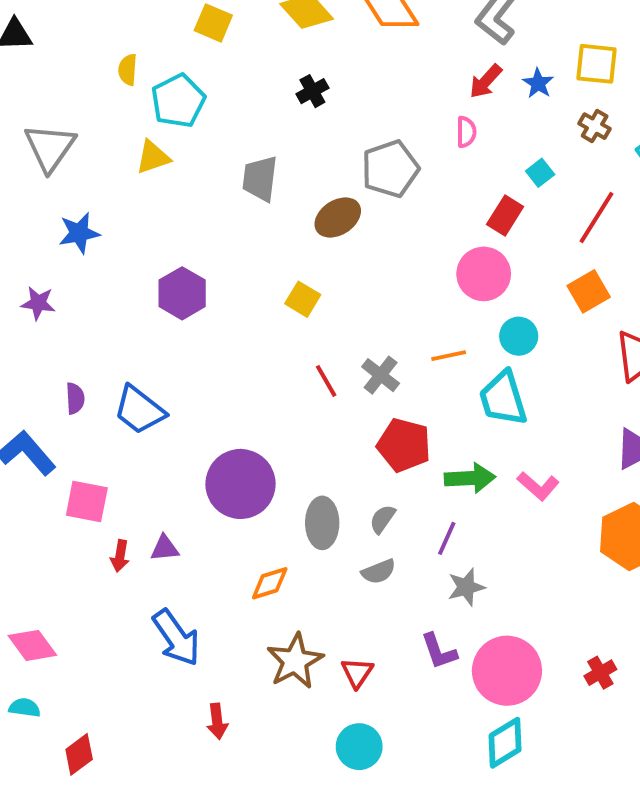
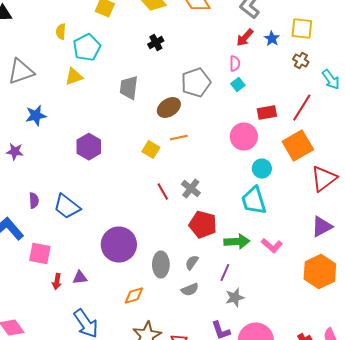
gray triangle: (50, 147) -> (21, 72), turned 36
cyan square: (540, 173) -> (238, 85), moved
red rectangle: (505, 216) -> (267, 113), moved, turned 48
orange square: (589, 291) -> (298, 146), size x1.4
orange line: (449, 356) -> (179, 138), moved

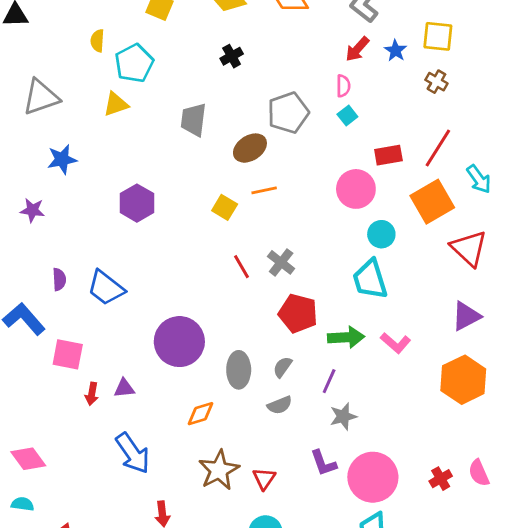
cyan arrow: (331, 80) -> (479, 179), moved
red triangle: (324, 179) -> (469, 248), turned -40

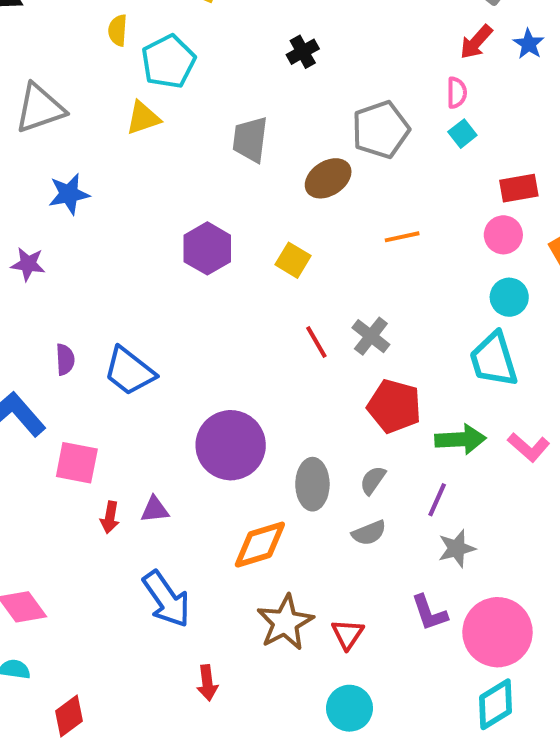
pink circle: (356, 189) -> (503, 235), moved, size x0.7
orange line: (264, 190) -> (402, 237), moved
purple hexagon: (137, 203) -> (207, 248), moved
orange diamond: (201, 414) -> (260, 545), size x1.4

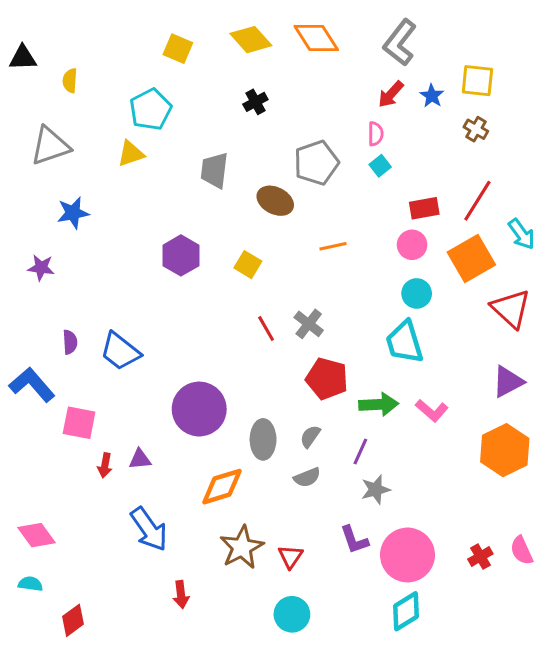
yellow semicircle: (118, 30) -> (70, 81), moved
brown ellipse: (328, 178) -> (275, 201), turned 60

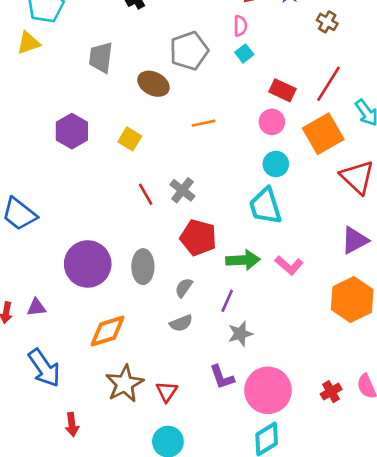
red rectangle: (424, 208) -> (282, 90), turned 35
gray ellipse: (263, 439) -> (143, 267), moved

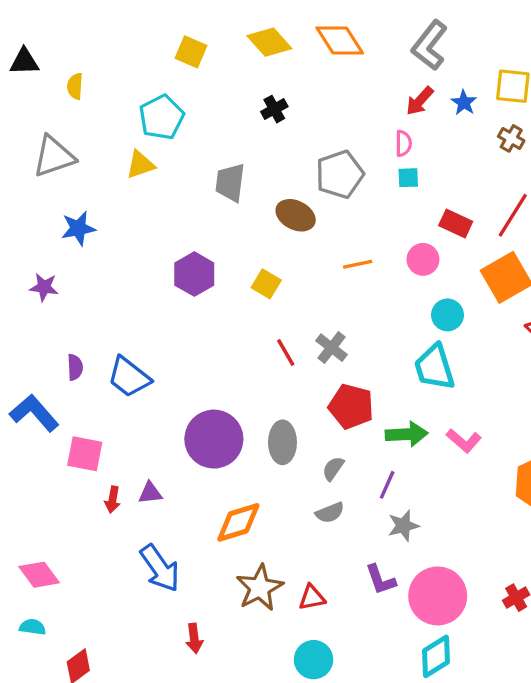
cyan square: (244, 53) -> (408, 178), turned 36
pink circle: (272, 122) -> (423, 259), moved
red triangle: (167, 392) -> (312, 598), turned 45

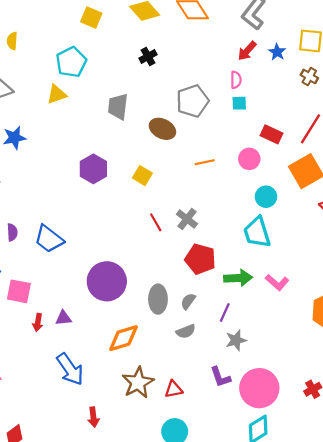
gray ellipse: (282, 442) -> (158, 299), moved

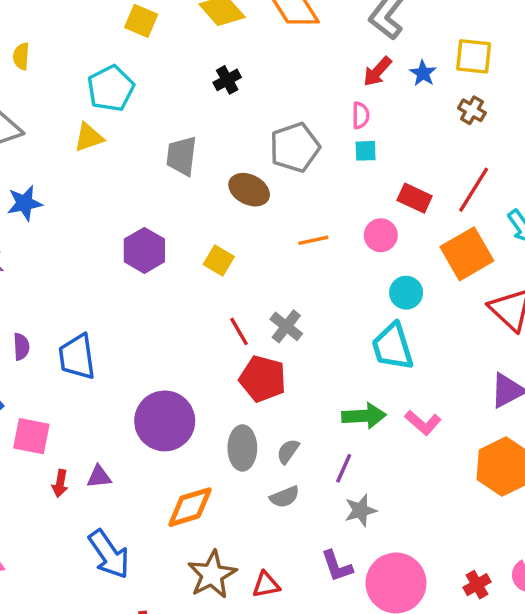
blue trapezoid: (49, 239) -> (77, 357), turned 44
red pentagon: (200, 259) -> (263, 379), moved

